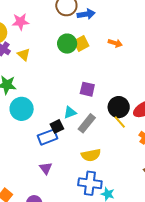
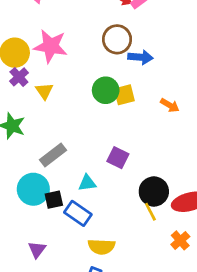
pink star: (20, 22) -> (51, 46), size x1.4
cyan circle: (22, 109) -> (33, 189), moved
gray rectangle: (87, 123) -> (53, 155), moved
black square: (57, 126) -> (54, 200), moved
blue rectangle: (48, 137) -> (78, 213), moved, turned 42

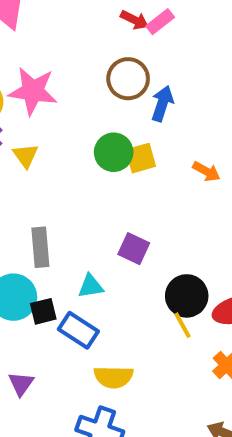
blue arrow: (140, 57) -> (162, 103), turned -75
gray rectangle: (53, 155) -> (40, 247), turned -56

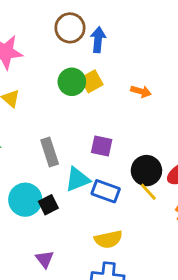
orange arrow: (206, 171) -> (141, 91), moved
gray rectangle: (40, 247) -> (50, 152), moved
cyan triangle: (91, 286) -> (78, 179), size x1.4
blue rectangle: (78, 330) -> (106, 191), moved

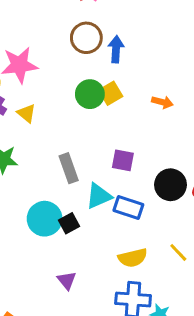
yellow line: (148, 192) -> (178, 252), moved

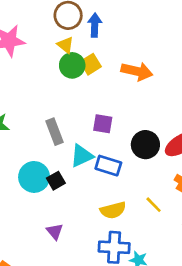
orange arrow: (162, 102) -> (137, 71), size x1.6
yellow triangle: (26, 113) -> (65, 45), moved

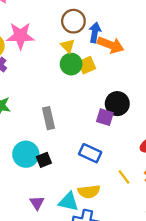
orange arrow: (137, 71) -> (111, 45), moved
purple square: (103, 124) -> (105, 117), moved
black circle: (145, 145) -> (117, 104), moved
cyan triangle: (82, 156) -> (69, 202), moved, turned 30
yellow line: (154, 205) -> (124, 177), moved

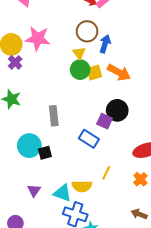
orange arrow: (111, 45) -> (119, 72), moved
blue rectangle: (90, 153) -> (89, 139), moved
yellow line: (124, 177) -> (106, 173), moved, turned 56

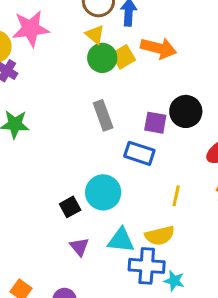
black circle: (117, 110) -> (186, 111), moved
gray rectangle: (54, 116) -> (103, 115), moved
cyan circle: (29, 146) -> (103, 192), moved
black square: (45, 153) -> (70, 207), moved
yellow semicircle: (82, 186) -> (160, 236), moved

